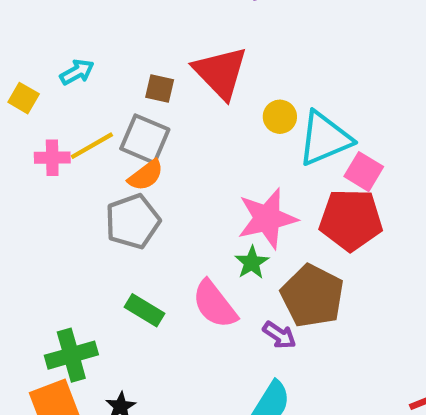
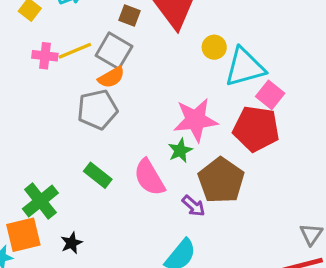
green cross: (71, 355) -> (40, 201), turned -30

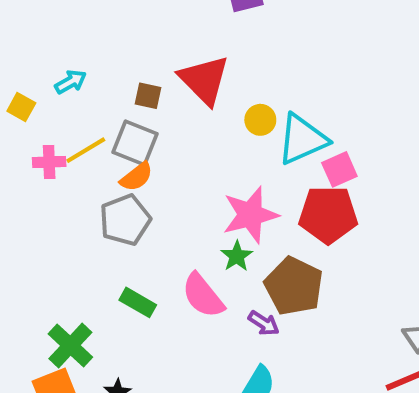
pink square: (270, 95) -> (339, 169), turned 36

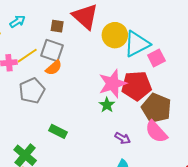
yellow circle: (260, 120) -> (115, 35), size x1.6
red pentagon: (328, 215) -> (136, 86), moved
gray pentagon: (125, 220) -> (32, 91), moved
brown pentagon: (294, 286) -> (156, 108), moved
pink semicircle: (203, 296) -> (156, 132), moved

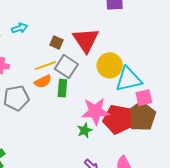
gray square: (52, 51) -> (66, 66), moved
yellow line: (27, 56) -> (45, 66), moved
brown pentagon: (156, 108) -> (141, 116), moved
green rectangle: (58, 131) -> (62, 88), moved, turned 54

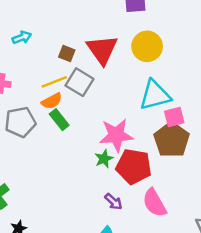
yellow circle: (110, 65) -> (147, 46), moved
green rectangle: (62, 88) -> (59, 120), moved, turned -42
red pentagon: (118, 119) -> (134, 167), moved

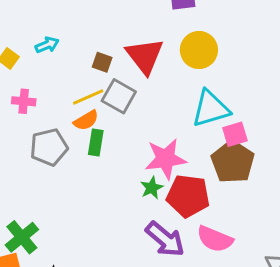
green rectangle: (59, 120) -> (96, 143), turned 50
purple arrow: (113, 202) -> (165, 239), size x1.8
pink semicircle: (154, 203) -> (215, 239), turned -36

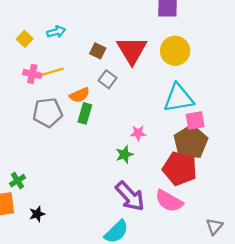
gray square: (119, 96) -> (108, 79), size x0.7
yellow line: (88, 97) -> (51, 72), moved
pink star: (166, 159) -> (138, 133), size x0.5
red pentagon: (188, 196) -> (180, 169), moved
green cross: (22, 237) -> (17, 181), size x0.6

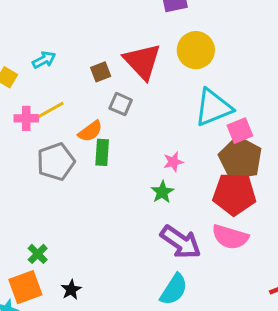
brown square: (98, 51) -> (101, 72), turned -35

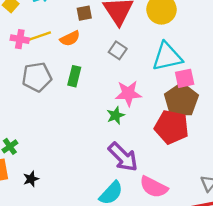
gray square: (121, 104) -> (118, 50), moved
orange semicircle: (90, 131) -> (70, 38), moved
pink star: (173, 162) -> (128, 93), size x1.6
pink semicircle: (230, 237) -> (154, 187), moved

